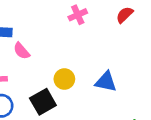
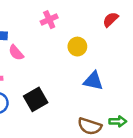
pink cross: (78, 15) -> (49, 20), moved
yellow circle: (64, 79) -> (77, 47), moved

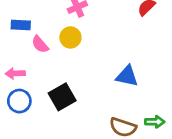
yellow circle: (77, 47) -> (70, 37), moved

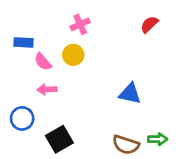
pink arrow: (15, 73) -> (47, 89), moved
black square: (62, 97) -> (59, 139), moved

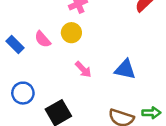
blue rectangle: (23, 42) -> (15, 44), moved, turned 42
pink arrow: (47, 89) -> (83, 69), moved, turned -132

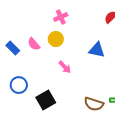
blue triangle: (125, 69) -> (97, 50), moved

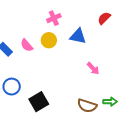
blue triangle: (97, 50) -> (78, 36), moved
pink arrow: (65, 67) -> (93, 68), moved

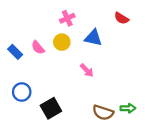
red semicircle: (104, 18) -> (121, 18), turned -104
pink arrow: (93, 68) -> (87, 70), moved

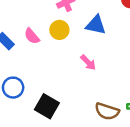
black square: (51, 108) -> (47, 106), turned -30

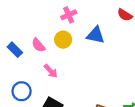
pink arrow: (88, 62) -> (51, 71), moved

